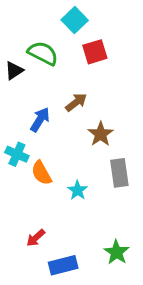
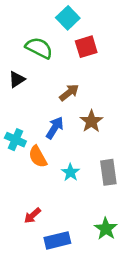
black triangle: (14, 71) -> (17, 79), moved
blue arrow: (40, 120) -> (55, 128), moved
gray rectangle: (119, 173) -> (108, 172), moved

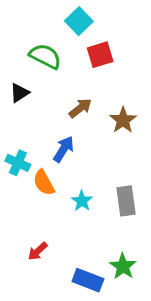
brown star: (91, 121) -> (123, 120), moved
blue rectangle: (57, 240) -> (88, 280), moved, turned 35

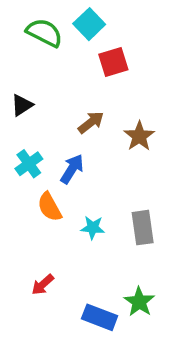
green semicircle: (45, 56) -> (44, 33), moved
cyan cross: (18, 163) -> (29, 164), moved, turned 30
cyan star: (82, 201) -> (93, 228), turned -30

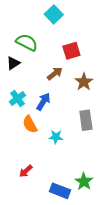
green semicircle: (44, 33) -> (27, 42), moved
red square: (113, 62) -> (71, 51), moved
gray rectangle: (143, 228) -> (86, 120), moved

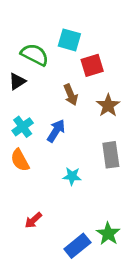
cyan square: (54, 14) -> (69, 40), moved, turned -30
brown arrow: (55, 74) -> (71, 95), turned 105
orange semicircle: (30, 124) -> (20, 160), moved
blue rectangle: (60, 191) -> (77, 246), turned -60

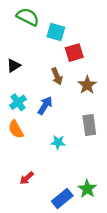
green semicircle: (35, 55) -> (28, 17), moved

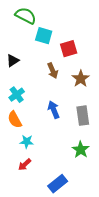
cyan square: (56, 32) -> (44, 36), moved
blue arrow: (45, 106) -> (54, 110), moved, turned -54
cyan star: (58, 142) -> (27, 142), moved
green star: (87, 189) -> (81, 150), moved

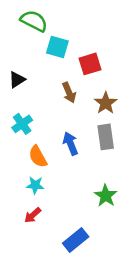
gray rectangle: (83, 116) -> (106, 137), moved
orange semicircle: (15, 120) -> (38, 157), moved

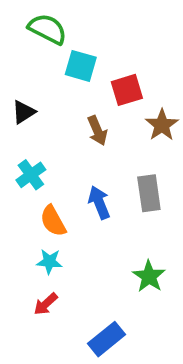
brown star: (106, 103) -> (162, 125), moved

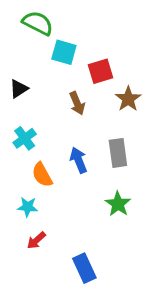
cyan star: (49, 262) -> (28, 207), moved
green star: (149, 276) -> (118, 204), moved
blue rectangle: (107, 339) -> (84, 268), turned -76

